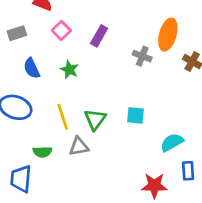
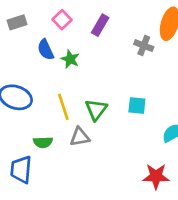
blue semicircle: (32, 68) -> (46, 50), moved

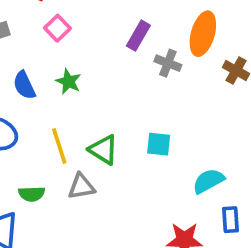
purple rectangle: (100, 25) -> (138, 36), moved
blue semicircle: (46, 50) -> (24, 85), moved
green triangle: (96, 110) -> (103, 150), turned -35

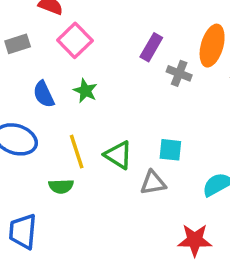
pink square: (57, 28) -> (75, 40), size x1.4
gray triangle: (81, 186) -> (153, 183), moved
green semicircle: (32, 194) -> (61, 186), moved

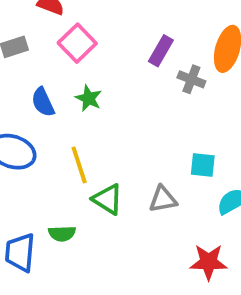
cyan square: (170, 150) -> (203, 165), moved
green triangle: (118, 155) -> (108, 199), moved
green semicircle: (61, 186) -> (62, 233), moved

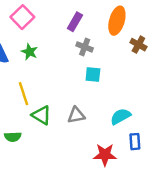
gray cross: (191, 79) -> (85, 47), moved
cyan square: (203, 165) -> (93, 75), moved

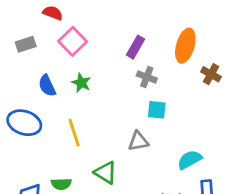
green triangle: (41, 115) -> (105, 173), moved
gray triangle: (76, 115) -> (138, 141), moved

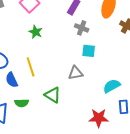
blue semicircle: (47, 86) -> (12, 80), moved

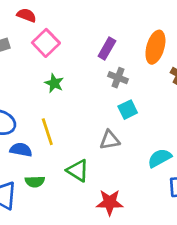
cyan square: (89, 51) -> (128, 110), turned -32
blue semicircle: (12, 80) -> (21, 150), turned 126
red star: (99, 118) -> (110, 202), moved

